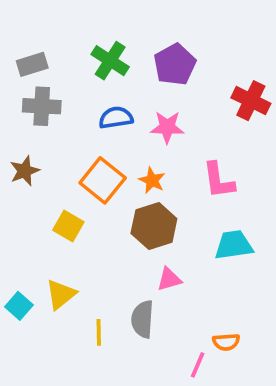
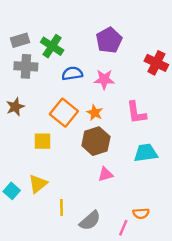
green cross: (110, 61) -> (52, 46), moved
yellow square: (68, 226) -> (43, 141), turned -30
gray semicircle: (142, 319) -> (90, 221), moved, turned -135

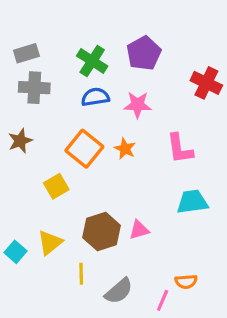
green cross: (52, 46) -> (92, 61), moved
yellow square: (43, 141) -> (56, 186), turned -30
brown hexagon: (96, 141) -> (102, 232), moved

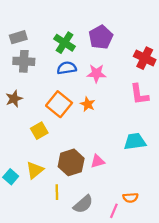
pink L-shape: (180, 149) -> (139, 94), moved

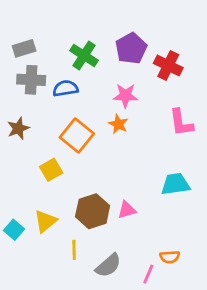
red cross: (145, 58) -> (168, 66), moved
blue semicircle: (67, 68) -> (65, 88), moved
orange star: (88, 104) -> (118, 124), moved

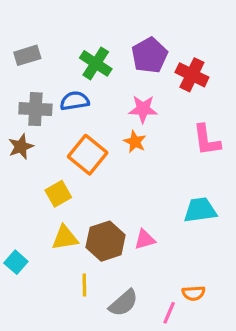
gray cross: (31, 80) -> (35, 109), moved
yellow triangle: (45, 221) -> (65, 238), moved, turned 30

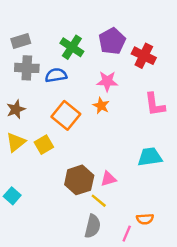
gray cross: (35, 109) -> (27, 68), moved
yellow triangle: (65, 238) -> (16, 142), moved, turned -30
yellow line: (84, 285) -> (99, 201), moved, turned -49
gray semicircle: (123, 303) -> (93, 226), turned -35

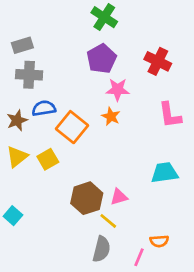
purple pentagon: (112, 41) -> (102, 59), moved
green cross: (72, 47) -> (104, 17), moved
blue semicircle: (56, 75) -> (44, 108), moved

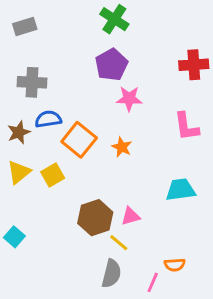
gray rectangle: (22, 45) -> (25, 26), moved
red cross: (158, 61) -> (194, 65), moved, turned -30
orange star: (111, 116) -> (122, 147), moved

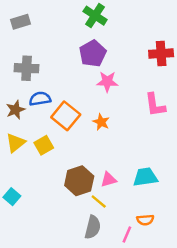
cyan trapezoid: (181, 190) -> (145, 177), moved

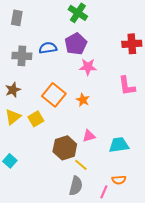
gray rectangle: (20, 22) -> (17, 18), turned -63
blue semicircle: (40, 99) -> (48, 48), moved
pink triangle: (109, 179) -> (89, 136), moved

